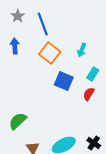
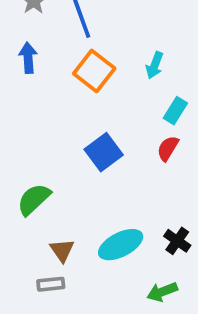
blue square: (64, 81) -> (104, 152), moved, turned 30

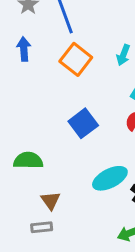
green semicircle: (34, 199) -> (28, 160), turned 44
cyan ellipse: (121, 245) -> (110, 178), moved

